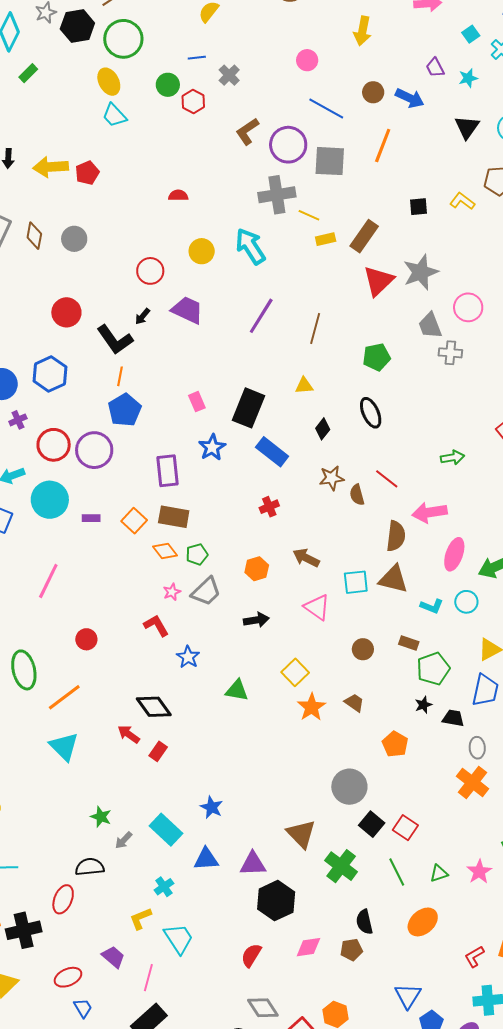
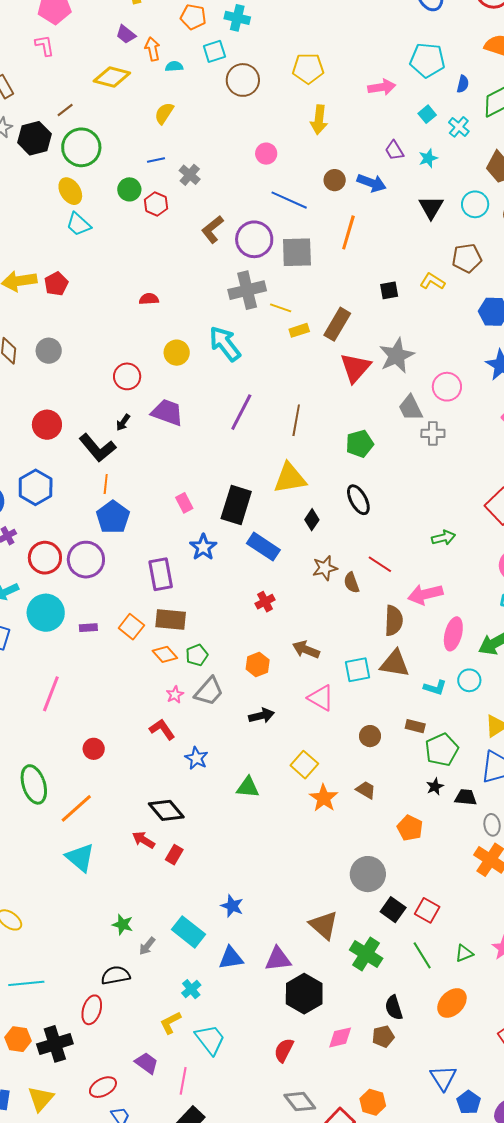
yellow triangle: (304, 386) -> (290, 478), size x1.8

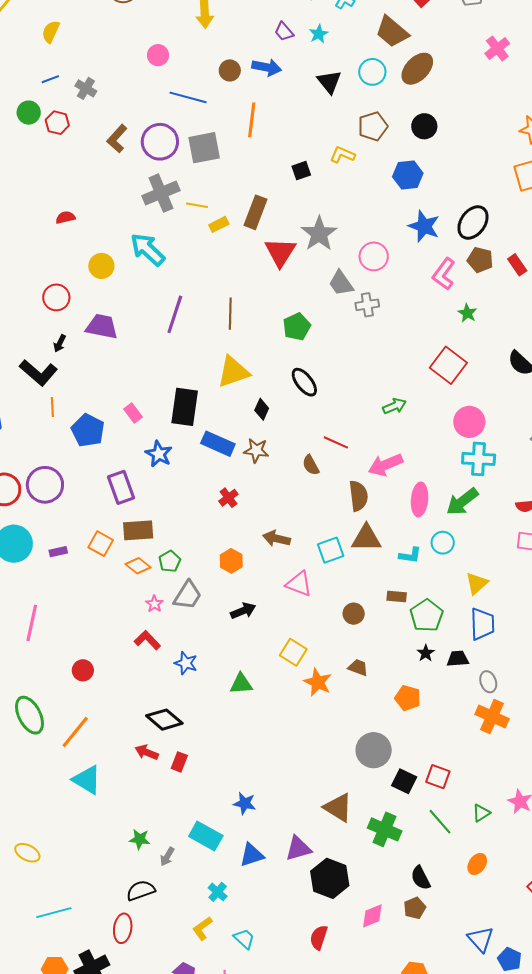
blue pentagon: (113, 517) -> (88, 430), moved
brown star: (325, 568) -> (256, 450), moved, turned 30
orange ellipse: (452, 1003) -> (477, 864), size x0.7
cyan trapezoid: (210, 1040) -> (244, 939), size x0.7

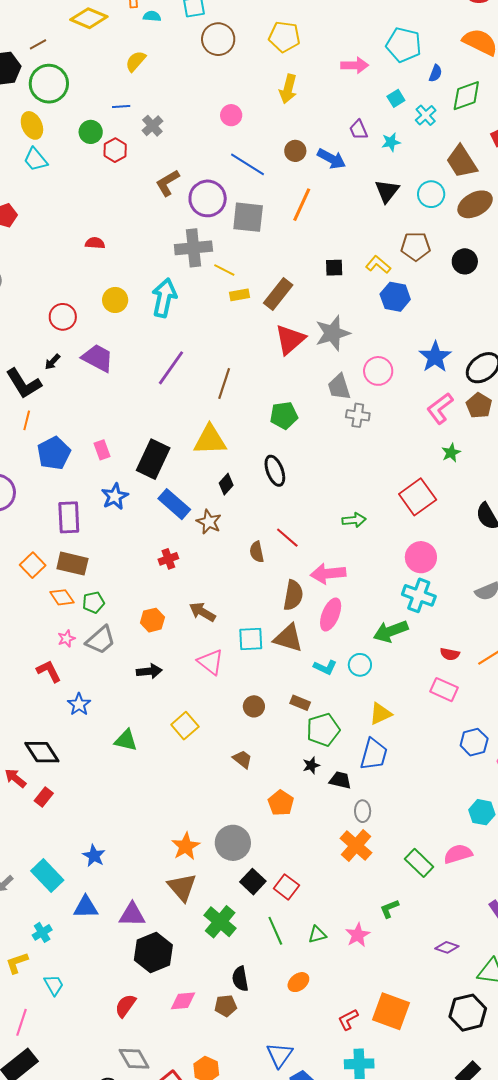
blue hexagon: (408, 175) -> (395, 297), moved
cyan arrow: (148, 249) -> (164, 298), turned 42
pink ellipse: (420, 499) -> (331, 614), moved
orange star: (318, 682) -> (186, 846), moved

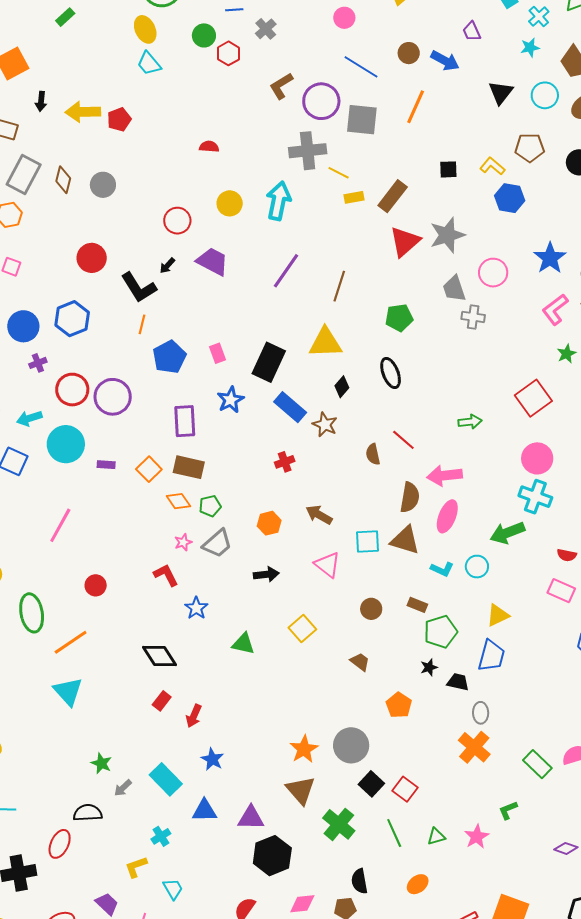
cyan star: (391, 142) -> (530, 48), moved
red arrow: (15, 778) -> (194, 716), moved, turned -105

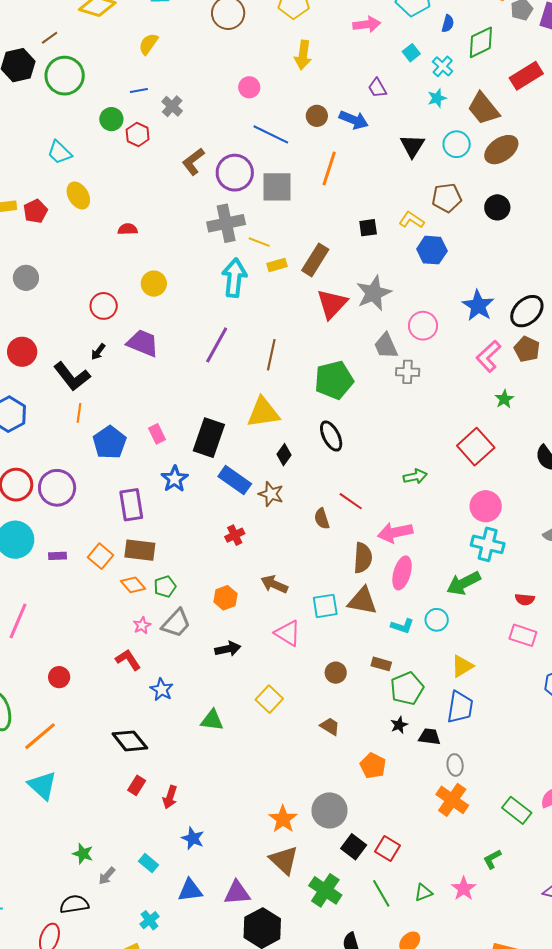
yellow ellipse: (145, 29) -> (78, 195), moved
cyan arrow: (279, 201) -> (234, 278), moved
green pentagon: (399, 318) -> (334, 380), size x1.4
cyan rectangle: (166, 779) -> (148, 863), size x0.6

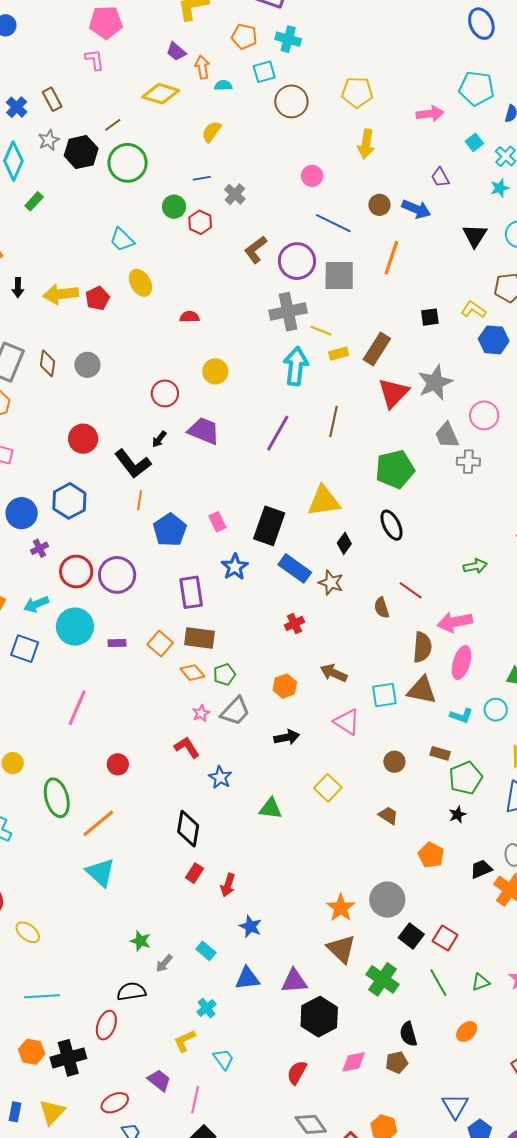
brown line: (271, 355) -> (334, 422), moved
black trapezoid: (430, 737) -> (481, 869), moved, turned -30
black diamond: (130, 741) -> (188, 829), turned 48

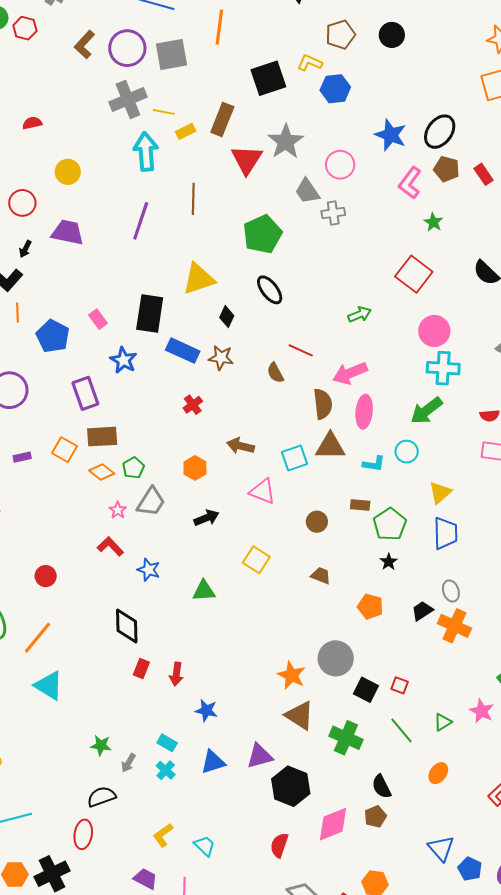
black square: (430, 317) -> (268, 78), size x1.8
red square: (445, 938) -> (400, 685), size x0.7
cyan cross: (207, 1008) -> (166, 770), moved
pink diamond: (354, 1062) -> (333, 824), size x1.4

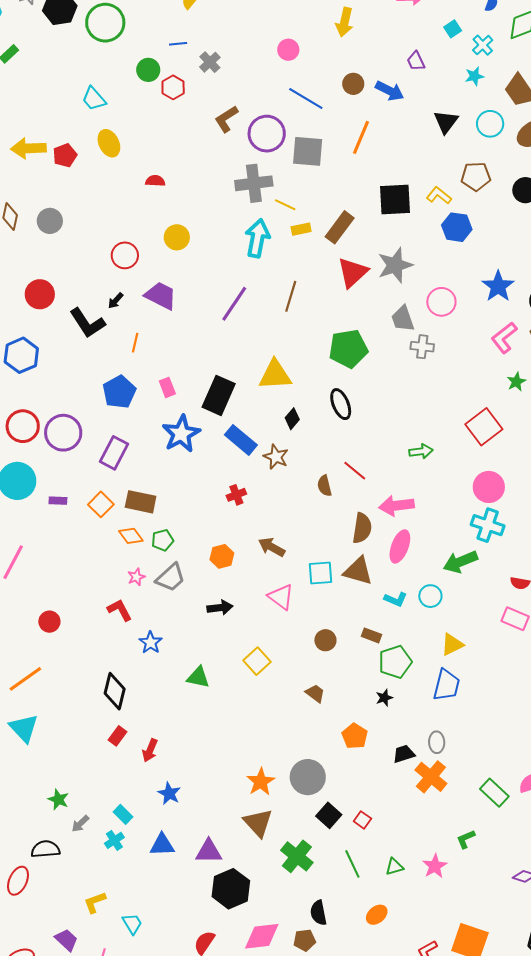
orange line: (17, 312) -> (135, 343), moved
blue star: (123, 360) -> (181, 434), size x1.4
purple rectangle: (85, 393) -> (114, 453), moved, turned 32

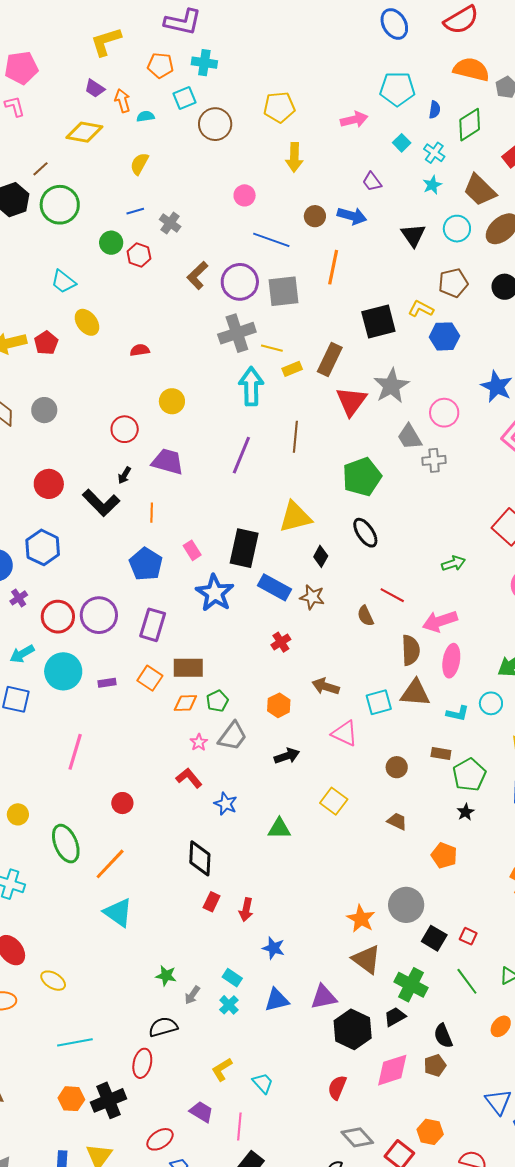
orange diamond: (131, 536) -> (185, 703), turned -45
black trapezoid: (404, 754) -> (395, 1017), moved

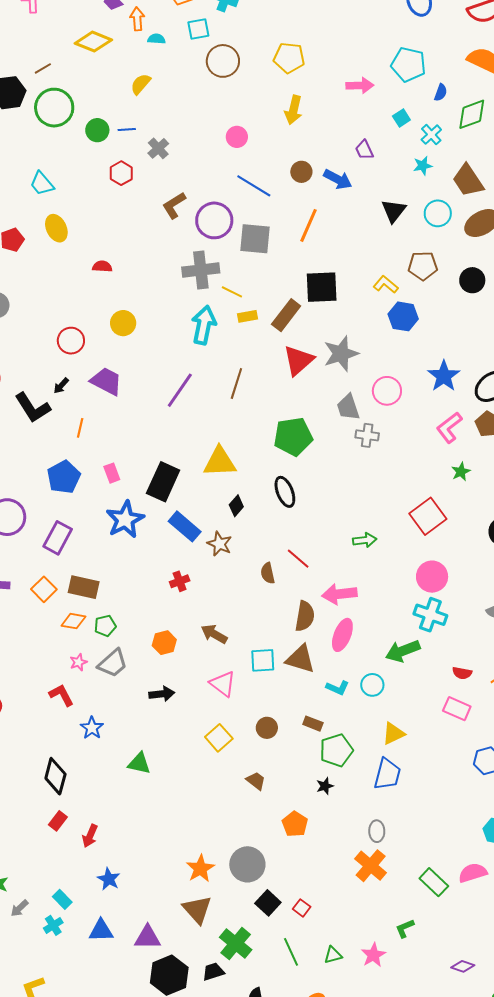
green circle: (111, 243) -> (97, 130), moved
black square: (378, 321) -> (322, 287), moved
yellow square: (334, 801) -> (219, 738), moved

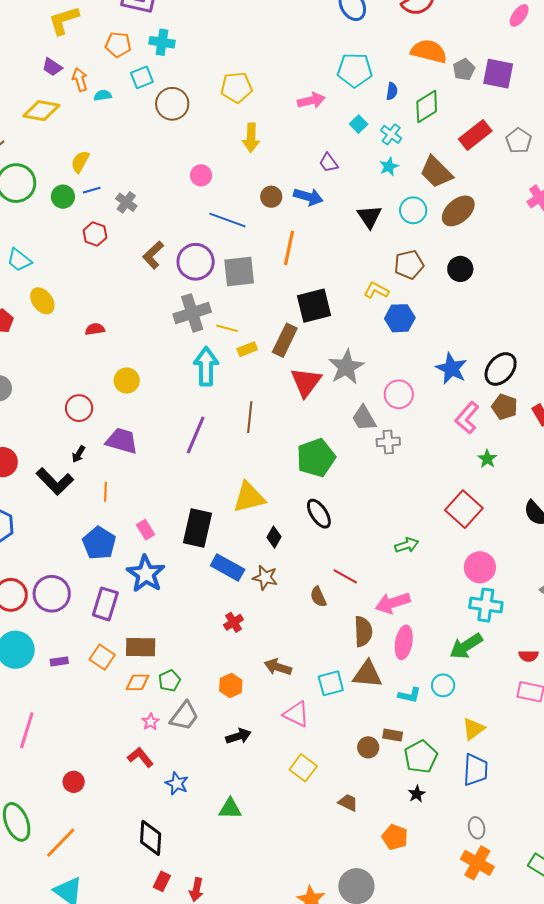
yellow semicircle: (141, 84) -> (80, 162), moved
blue star: (125, 520) -> (146, 574), moved
brown circle: (267, 728) -> (368, 747), moved

